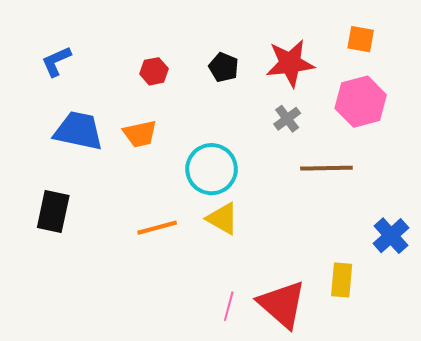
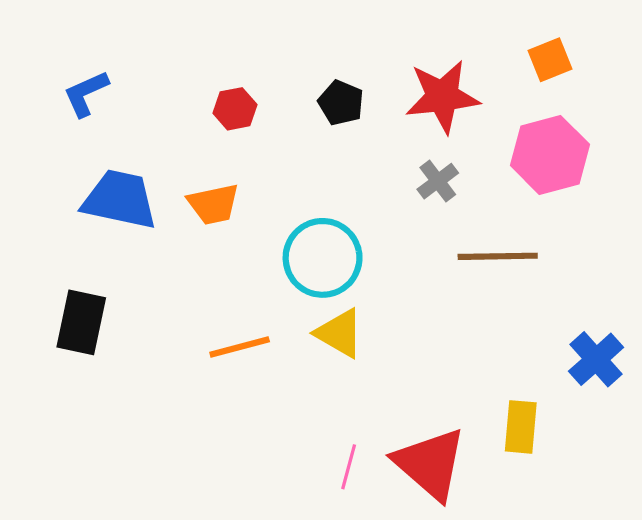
orange square: (361, 39) -> (550, 60), turned -32

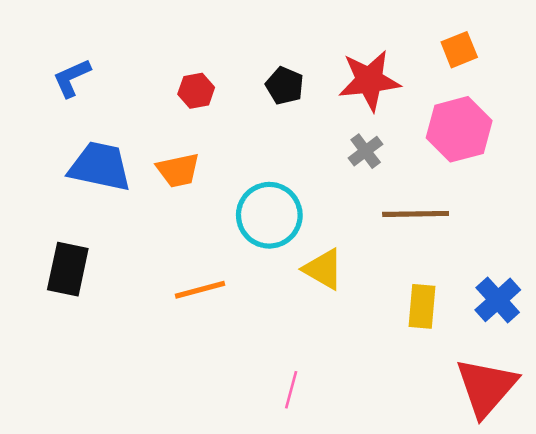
yellow triangle: (339, 333) -> (323, 269), moved
yellow rectangle: (521, 427) -> (422, 306), moved
red triangle: (430, 464) -> (486, 387), moved, turned 30

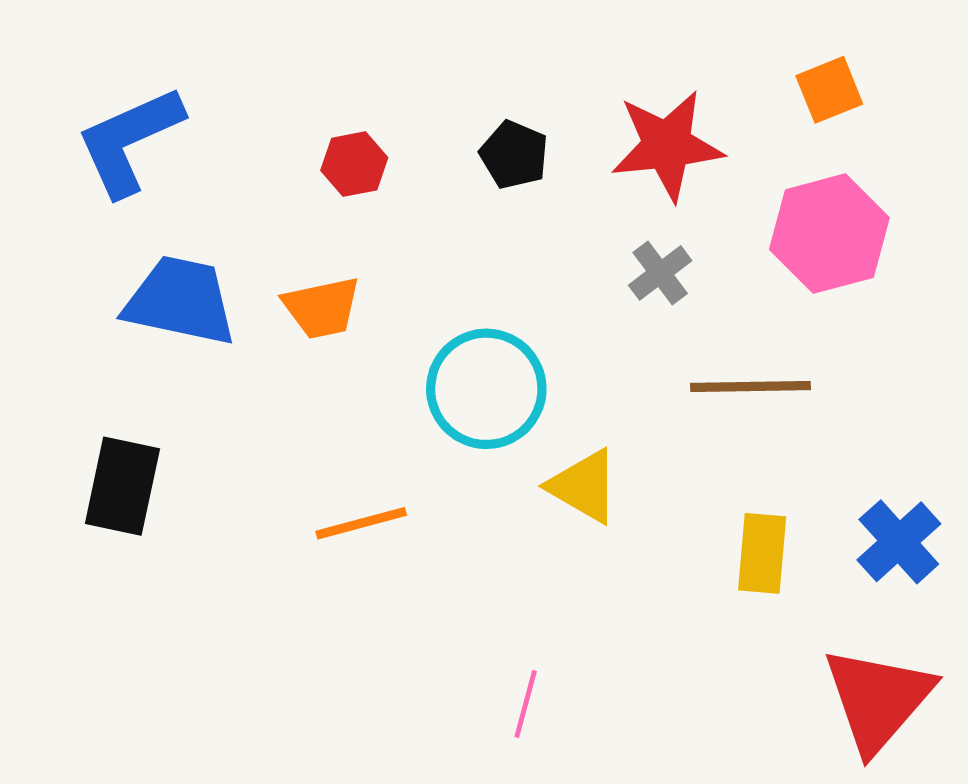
blue L-shape: (72, 78) -> (129, 141), size x1.6

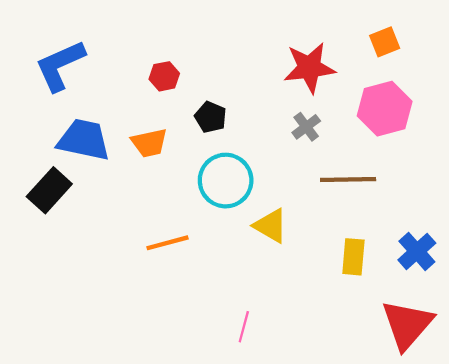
black pentagon: (514, 155) -> (211, 117), moved
black rectangle: (122, 486) -> (49, 190), moved, turned 30

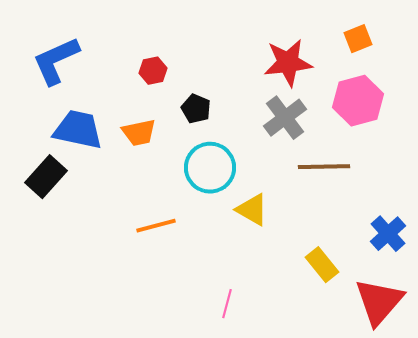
gray cross: (306, 127) -> (285, 118), size x1.6
yellow rectangle: (353, 257) -> (322, 265), moved, turned -44

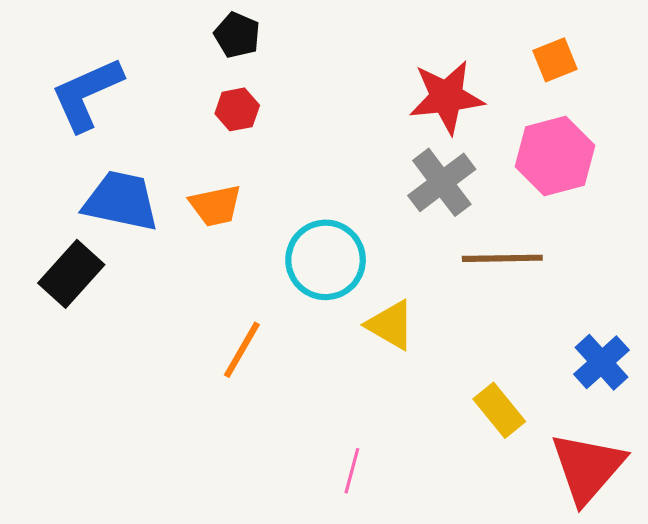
black pentagon: (196, 109) -> (237, 35), moved
orange line: (156, 226) -> (242, 350), turned -45

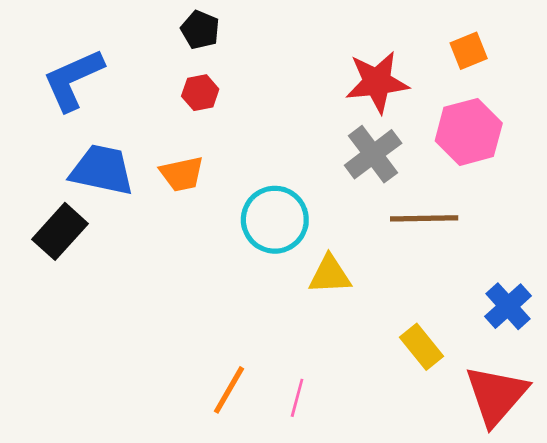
yellow triangle: (391, 325) -> (330, 275), turned -33
orange line: (242, 350) -> (229, 390), moved

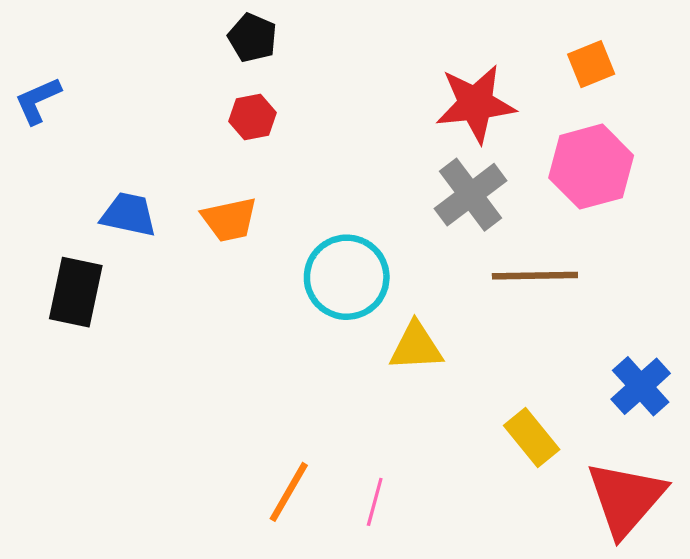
blue L-shape: (73, 80) -> (38, 100), moved, size x0.6
blue trapezoid: (102, 170) -> (129, 214), size x0.7
black rectangle: (60, 231) -> (76, 292), turned -30

